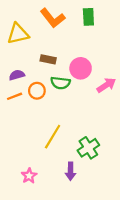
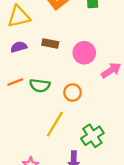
purple semicircle: (17, 75) -> (19, 47), moved
green semicircle: (60, 83) -> (40, 85), moved
orange circle: (37, 91) -> (73, 93), moved

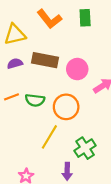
brown rectangle: (50, 43) -> (45, 60), size x1.6
orange circle: (73, 93) -> (66, 107), size x1.5

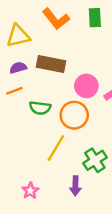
pink circle: (77, 69) -> (86, 86), moved
orange line: (12, 97) -> (14, 91), moved

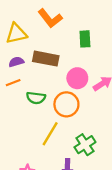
green rectangle: (95, 18) -> (85, 39), moved

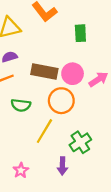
brown rectangle: (46, 59) -> (44, 71), moved
green semicircle: (36, 98) -> (21, 105), moved

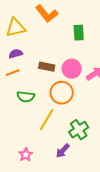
brown rectangle: (44, 71) -> (47, 67), size x0.7
purple arrow: (62, 166) -> (63, 151), turned 42

